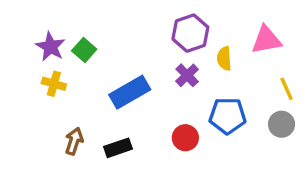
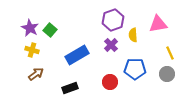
brown arrow: (74, 141) -> (36, 74), moved, turned 35

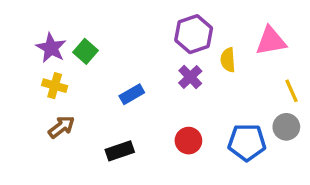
blue rectangle: (77, 55) -> (132, 94), size x0.6
blue pentagon: (135, 69) -> (247, 142), moved

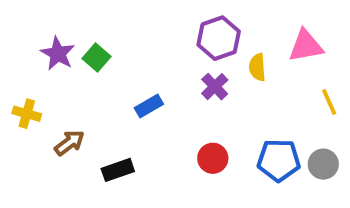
yellow cross: (55, 86) -> (27, 114), moved
gray circle: (286, 127) -> (323, 164), moved
black rectangle: (120, 151) -> (118, 170), moved

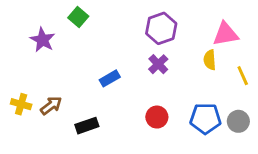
green square: (97, 57) -> (78, 17), moved
yellow semicircle: (257, 67) -> (210, 60), moved
yellow cross: (27, 114) -> (21, 104), moved

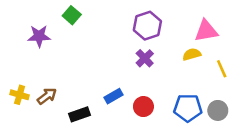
purple star: (43, 40) -> (39, 36), turned -30
yellow semicircle: (210, 60) -> (192, 54), turned 78
blue rectangle: (110, 78) -> (113, 96), moved

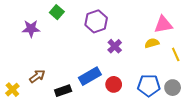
purple hexagon: (147, 26) -> (96, 21), moved
yellow cross: (20, 95) -> (12, 90), moved, turned 32
blue rectangle: (113, 96) -> (90, 76), size x1.5

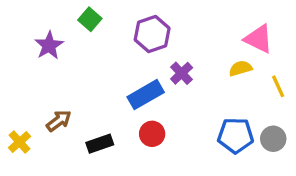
pink triangle: (163, 25) -> (258, 39), turned 36
purple star: (31, 29) -> (49, 45), turned -30
blue rectangle: (90, 76) -> (146, 95), moved
red circle: (114, 84) -> (152, 134), moved

